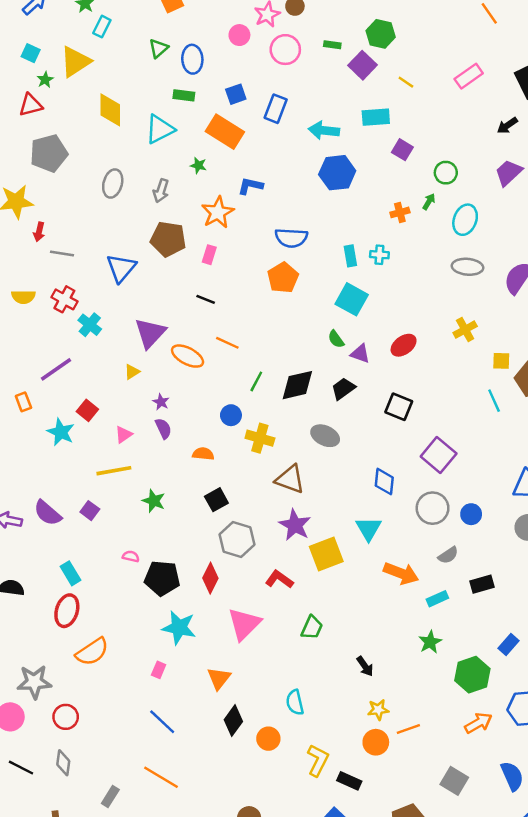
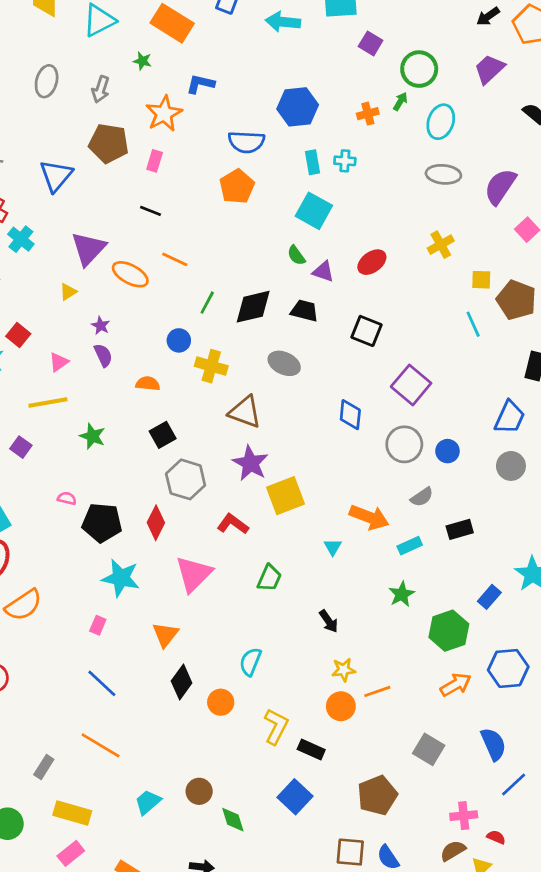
blue hexagon: (337, 173) -> (298, 107), moved
green circle: (446, 173) -> (419, 69), size x1.4
black trapezoid: (343, 389) -> (304, 311), turned 50
cyan triangle: (369, 529) -> (333, 547), moved, size x0.6
cyan semicircle: (295, 702) -> (250, 662), turned 35

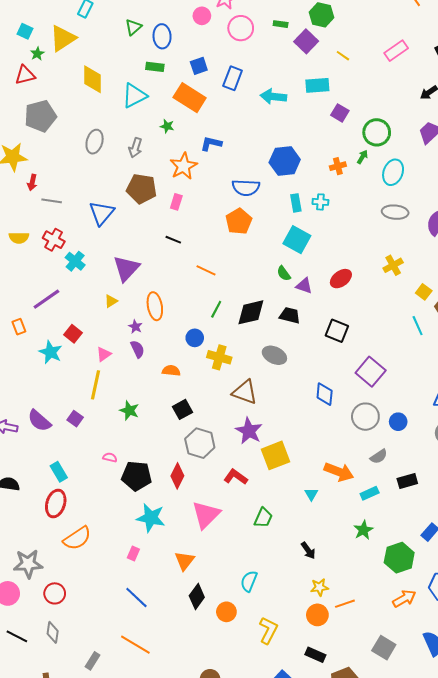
orange line: (175, 259) -> (206, 270), moved
orange ellipse: (130, 274) -> (155, 306), moved, turned 52
yellow square: (481, 280) -> (424, 292), turned 35
yellow line: (48, 403) -> (96, 385), turned -68
black rectangle: (311, 749) -> (315, 655), moved

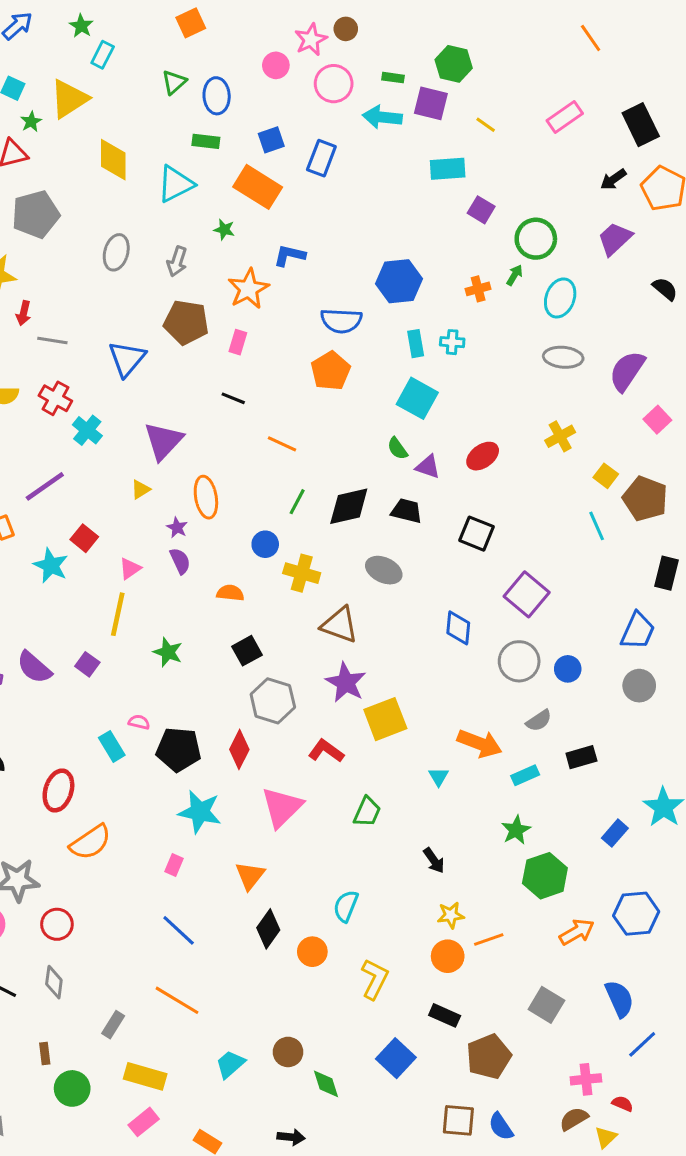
purple square: (306, 41) -> (431, 103), turned -30
cyan arrow: (273, 97) -> (382, 117), moved
cyan rectangle: (59, 472) -> (112, 746), moved
green hexagon: (399, 558) -> (545, 876), moved

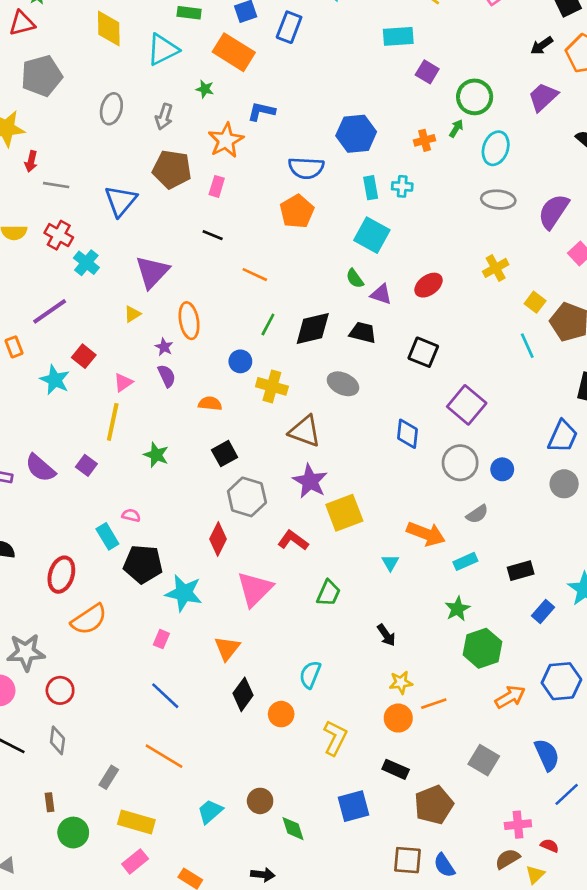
black pentagon: (179, 749) -> (143, 564), moved
black rectangle: (581, 757) -> (521, 571), moved
blue square: (396, 1058) -> (354, 806), turned 32

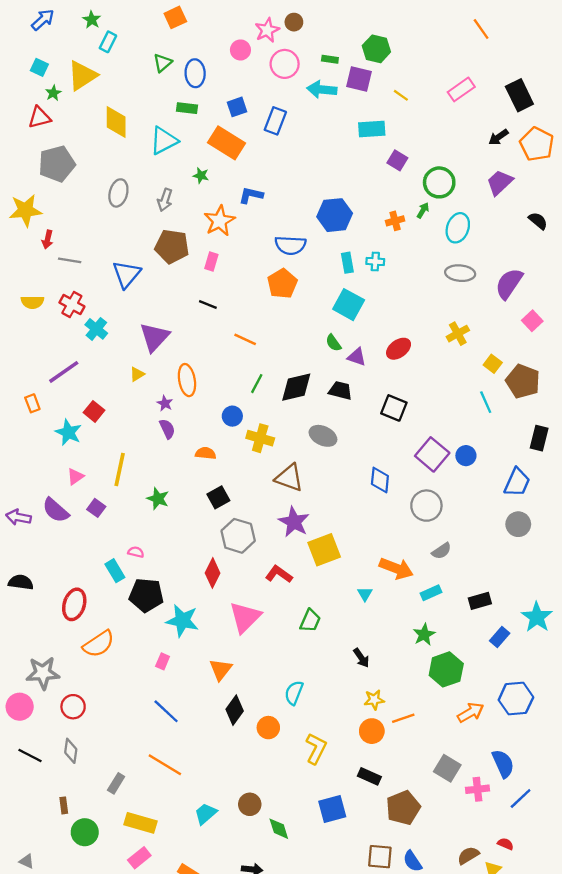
pink triangle: (123, 382) -> (75, 477), moved
blue circle: (502, 469) -> (466, 456), moved
pink cross: (518, 825) -> (478, 789), moved

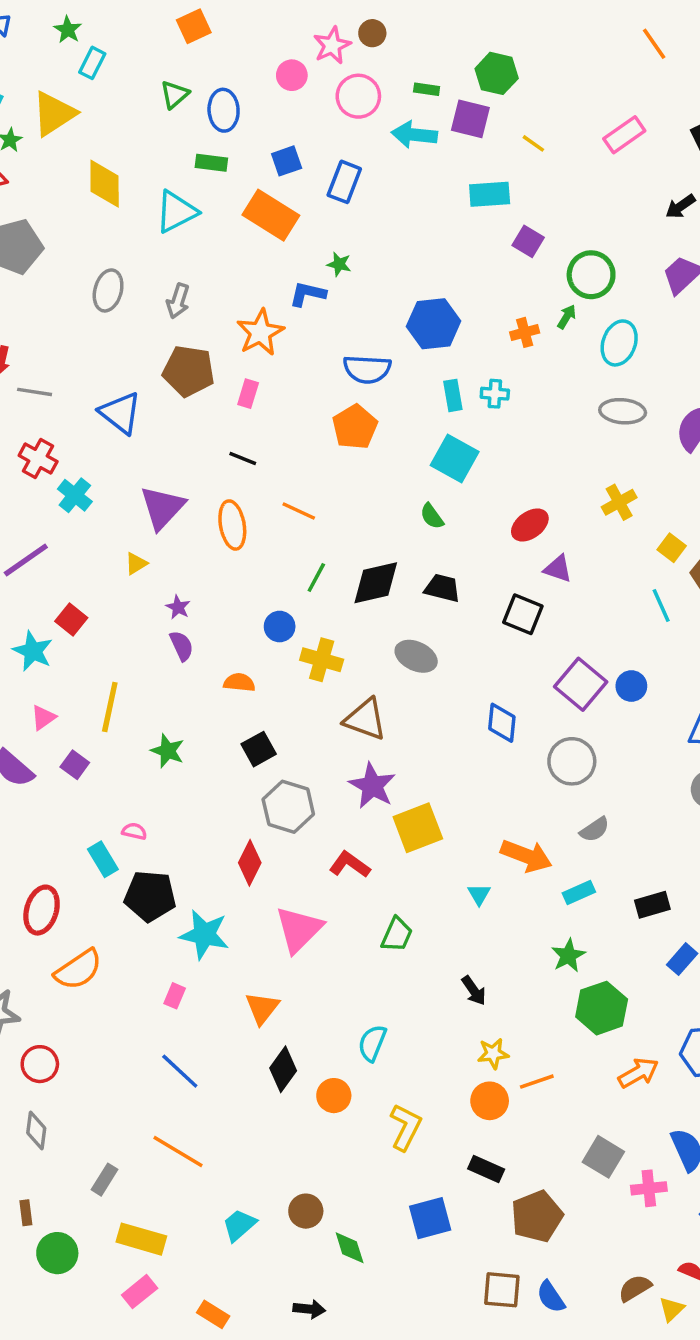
green star: (201, 175) -> (339, 264), moved
blue triangle: (127, 274) -> (120, 413), turned -32
purple triangle: (357, 357) -> (558, 569), moved
orange ellipse: (187, 380) -> (232, 525), moved

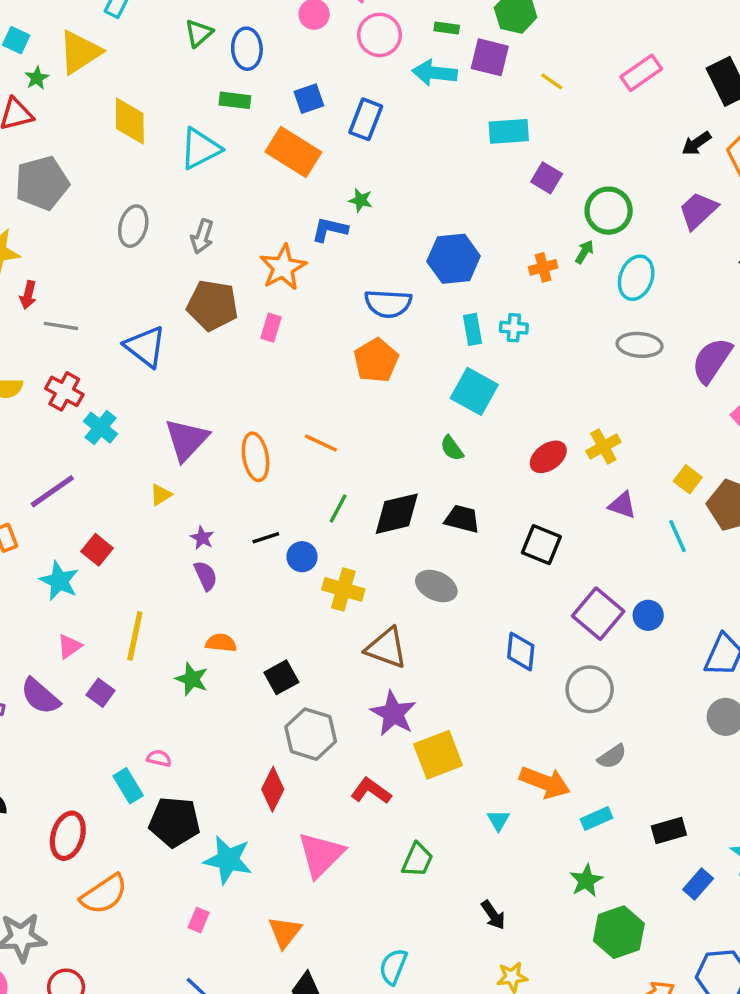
black line: (243, 458) -> (266, 538), moved, turned -40
yellow cross: (619, 502) -> (603, 447), moved
purple triangle: (558, 569) -> (622, 505), moved
orange semicircle: (239, 683) -> (221, 643), moved

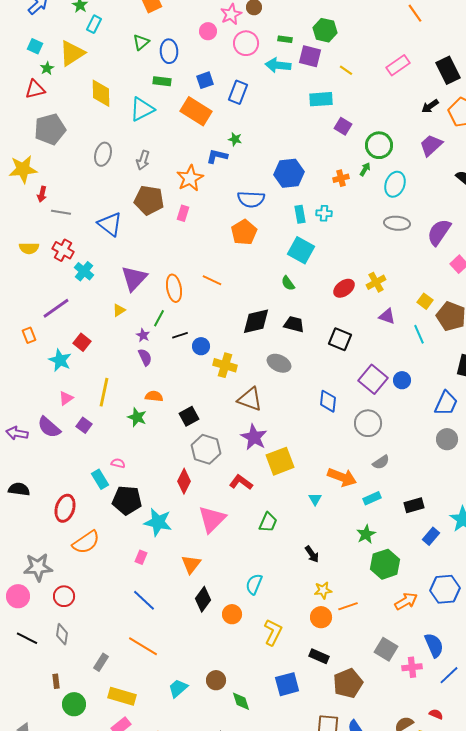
green line: (338, 509) -> (159, 318), moved

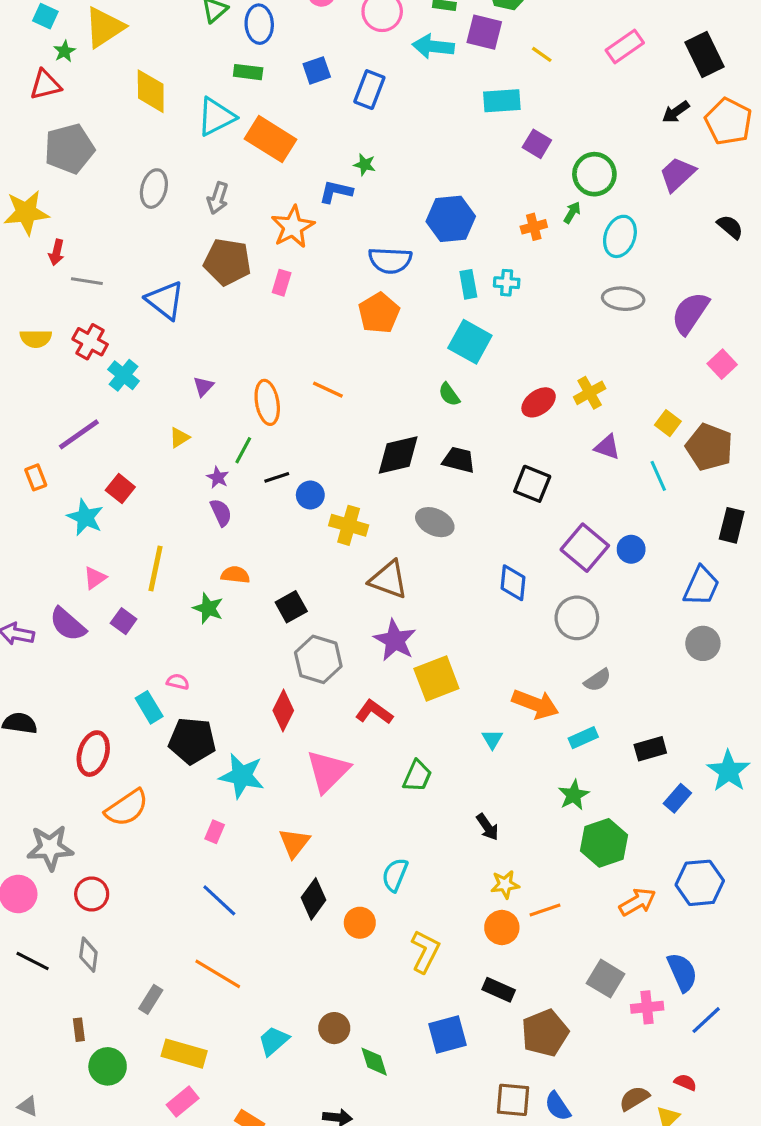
orange rectangle: (196, 111) -> (270, 139), moved
purple triangle: (134, 278) -> (203, 386), size x0.5

